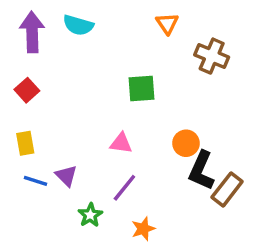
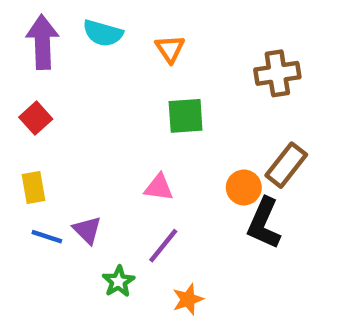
orange triangle: (167, 23) -> (170, 49), moved
brown cross: (212, 56) -> (277, 73), turned -32
brown rectangle: (227, 189) -> (286, 165), moved

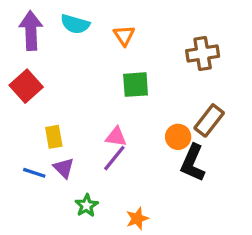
red square: (36, 118) -> (26, 86), size x1.4
yellow rectangle: (33, 187) -> (54, 137), moved
purple line: (163, 246) -> (114, 158), moved

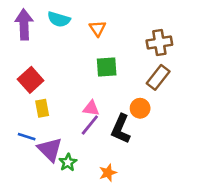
red square: (26, 86) -> (31, 80), moved
brown rectangle: (209, 120) -> (158, 77), moved
black L-shape: (193, 163) -> (121, 129), moved
purple triangle: (64, 168) -> (50, 149), moved, size x1.5

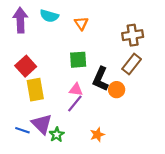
green square: (107, 67) -> (78, 60), moved
yellow rectangle: (42, 108) -> (35, 90), size x1.5
black L-shape: (121, 129) -> (101, 79), moved
blue line: (27, 137) -> (22, 130), moved
orange star: (108, 173) -> (97, 135), moved

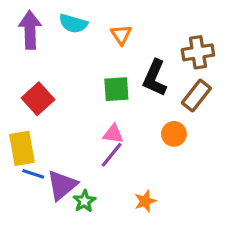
black L-shape: (101, 79) -> (155, 78), moved
yellow rectangle: (35, 90) -> (22, 148), moved
purple triangle: (42, 124) -> (62, 185), turned 35
blue line: (22, 130) -> (33, 174), moved

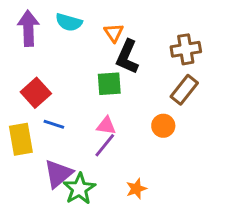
black L-shape: (155, 78) -> (127, 57), moved
blue line: (33, 174) -> (54, 124), moved
green star: (84, 201) -> (79, 189), size x1.5

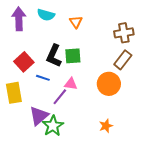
black L-shape: (127, 57) -> (54, 56), moved
blue line: (54, 124) -> (43, 78), moved
orange circle: (163, 126) -> (109, 84), size x1.5
purple line: (105, 145) -> (60, 97), moved
orange star: (136, 189) -> (106, 126), moved

